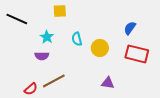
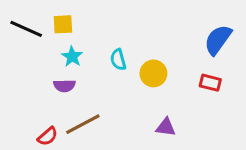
yellow square: (60, 11) -> (63, 24), moved
blue semicircle: (130, 28) -> (218, 40), moved, size x1.5
red rectangle: (137, 54) -> (210, 83), size x0.6

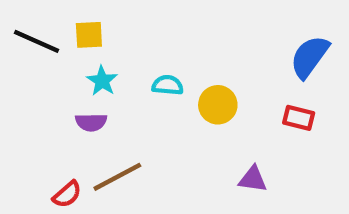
cyan semicircle: (118, 60) -> (168, 85), turned 110
purple triangle: (166, 127) -> (253, 179), moved

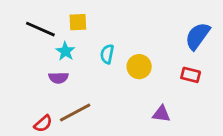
yellow square: (89, 35) -> (78, 22), moved
black line: (37, 41) -> (40, 29), moved
cyan semicircle: (168, 85) -> (107, 54), turned -84

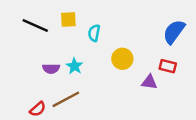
cyan star: (65, 51) -> (74, 66), moved
cyan semicircle: (107, 54) -> (94, 33), moved
purple triangle: (161, 114) -> (149, 82), moved

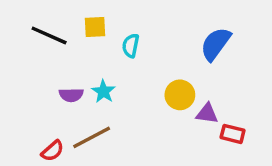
blue semicircle: (174, 32) -> (216, 44), moved
yellow circle: (122, 59) -> (180, 95), moved
red rectangle: (168, 66) -> (233, 134), moved

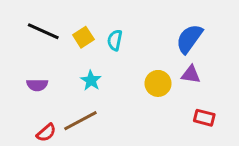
yellow square: (95, 27) -> (83, 37), moved, turned -30
purple semicircle: (71, 95) -> (37, 85), moved
purple triangle: (207, 114) -> (191, 74), moved

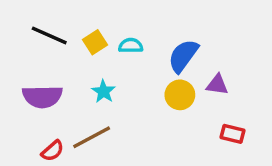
blue semicircle: (189, 39) -> (183, 56), moved
cyan semicircle: (115, 40) -> (131, 46), turned 78
purple semicircle: (37, 85) -> (42, 97), size x1.6

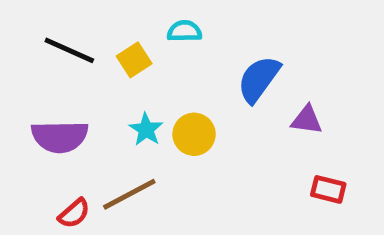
cyan semicircle: (131, 46) -> (184, 31), moved
yellow circle: (180, 95) -> (194, 134), moved

